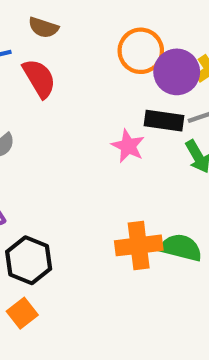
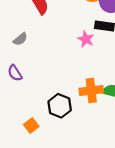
black hexagon: (29, 260) -> (60, 106), moved

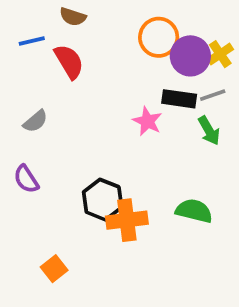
orange cross: (91, 90) -> (127, 220), moved
black hexagon: (60, 106) -> (103, 200), moved

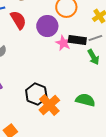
purple circle: (190, 56) -> (47, 26), moved
pink star: (147, 121) -> (63, 43), moved
orange cross: (127, 220) -> (49, 105), turned -35

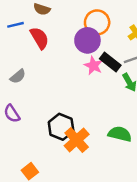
purple circle: (47, 26) -> (87, 40), moved
black rectangle: (77, 40) -> (110, 62), turned 30

